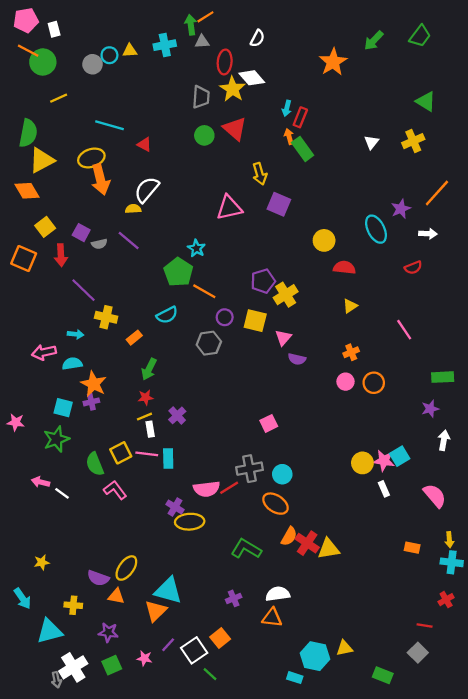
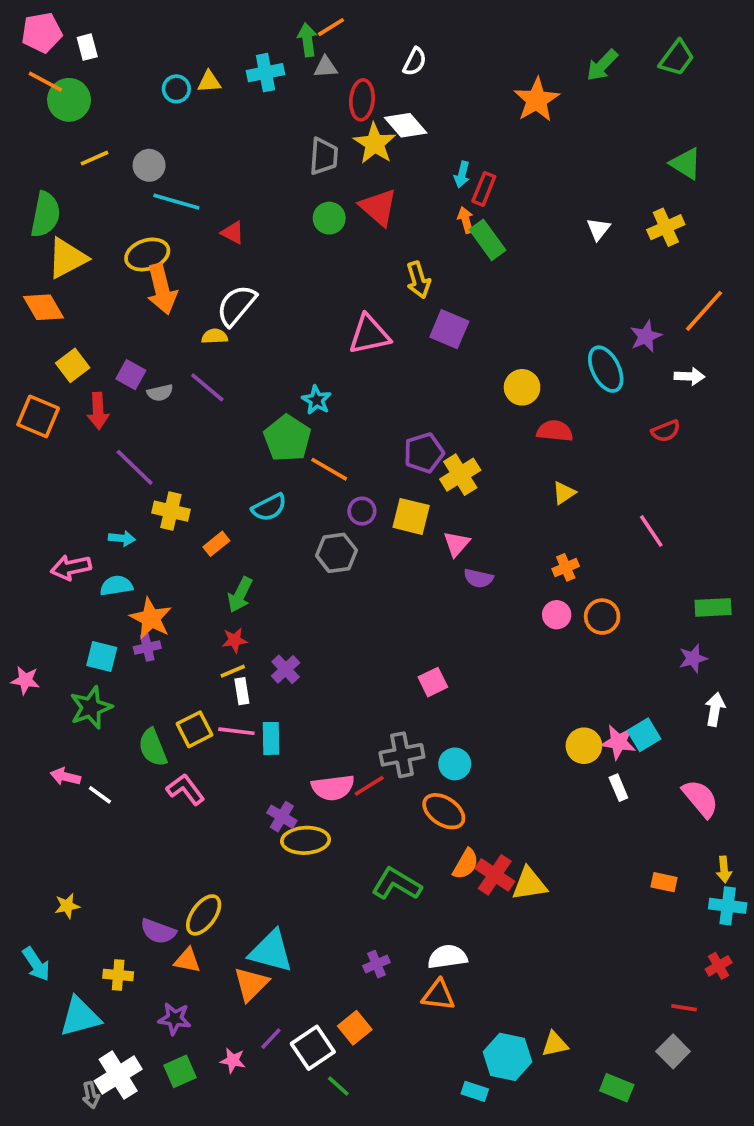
gray circle: (93, 64) -> (149, 165), moved

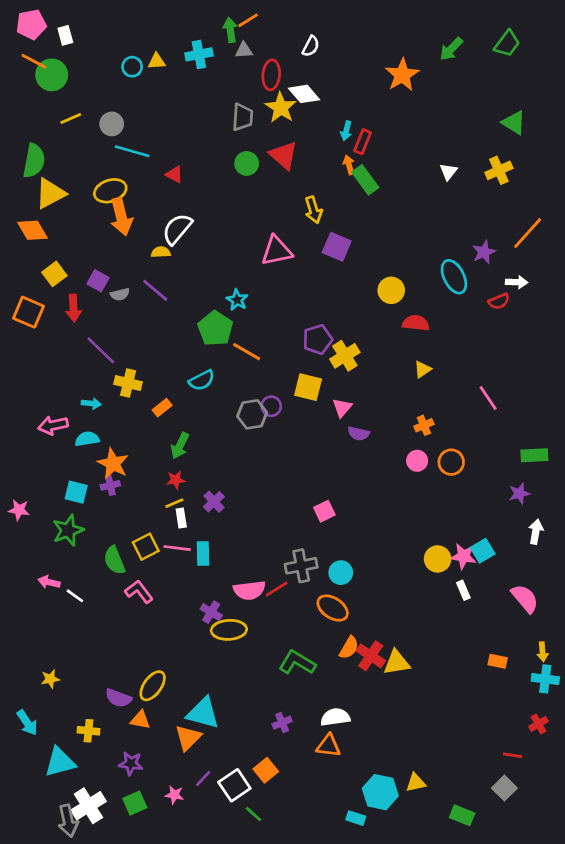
red semicircle: (666, 431) -> (499, 301), moved
purple circle: (362, 511) -> (271, 406), moved
gray arrow: (91, 1095) -> (68, 821), size x1.6

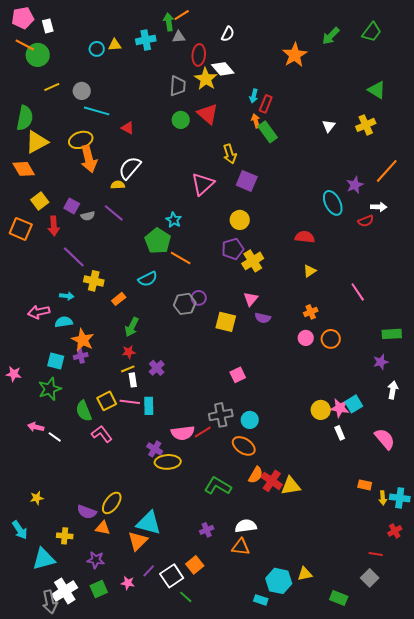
pink triangle: (277, 251) -> (203, 184), turned -30
yellow circle: (391, 290) -> (240, 220), moved
yellow square: (308, 387) -> (226, 322), moved
yellow arrow: (543, 652) -> (383, 498), moved

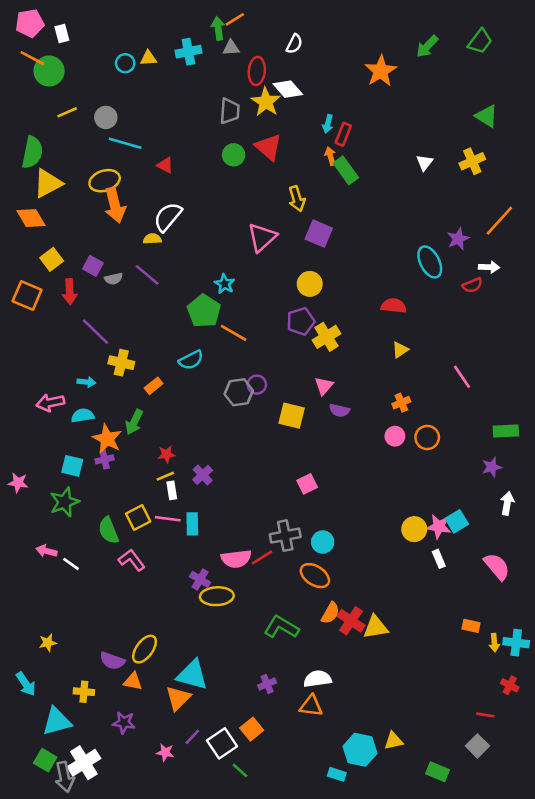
green arrow: (132, 327) -> (134, 422), moved
red cross: (395, 531) -> (510, 685), turned -32
green square: (99, 589) -> (45, 760), moved, turned -36

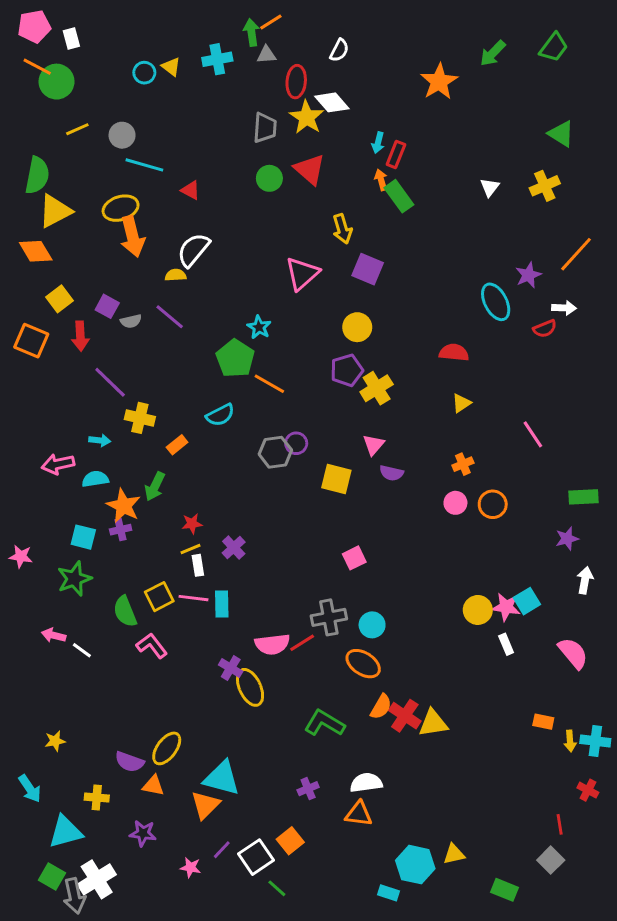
yellow triangle: (148, 58) -> (171, 67), turned 42
yellow ellipse: (217, 596) -> (250, 687), turned 68
red line: (485, 715) -> (560, 824), turned 72

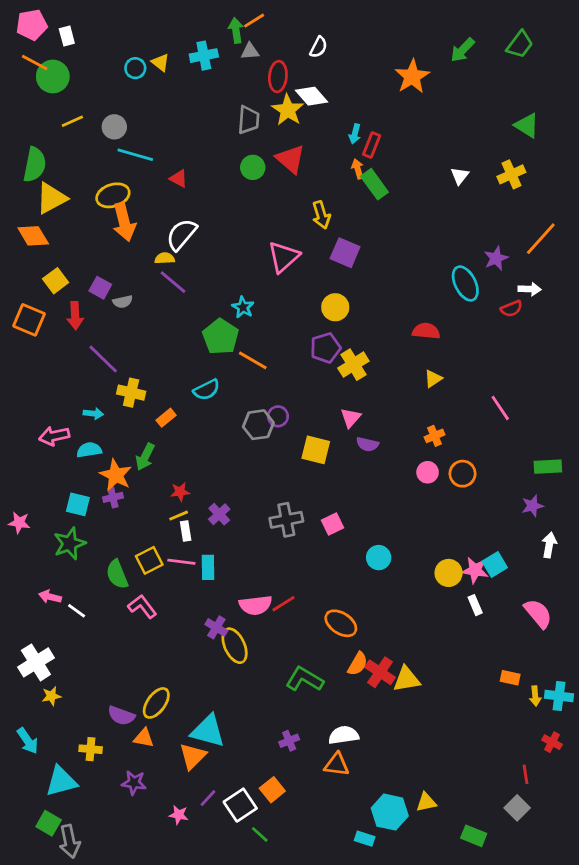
purple line: (170, 317) -> (173, 282), moved
gray cross: (329, 617) -> (286, 520), moved
cyan circle: (372, 625) -> (379, 558), moved
white cross: (97, 879) -> (36, 662), moved

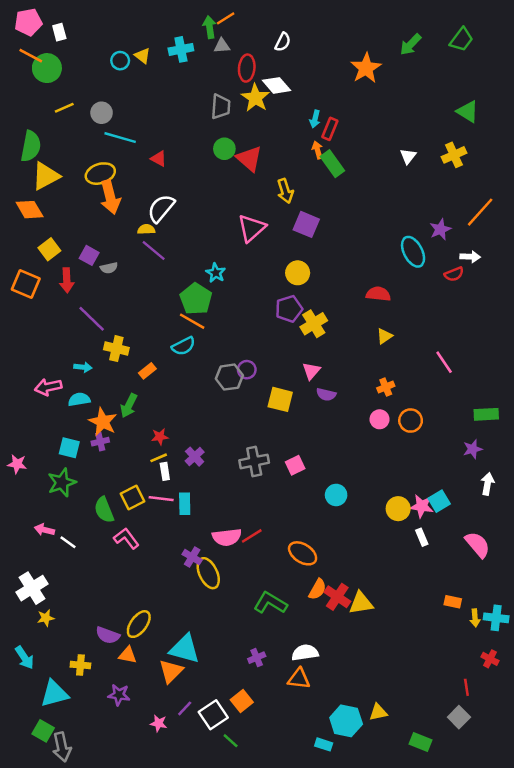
red triangle: (291, 159) -> (249, 159), moved
orange line: (253, 360) -> (192, 321), moved

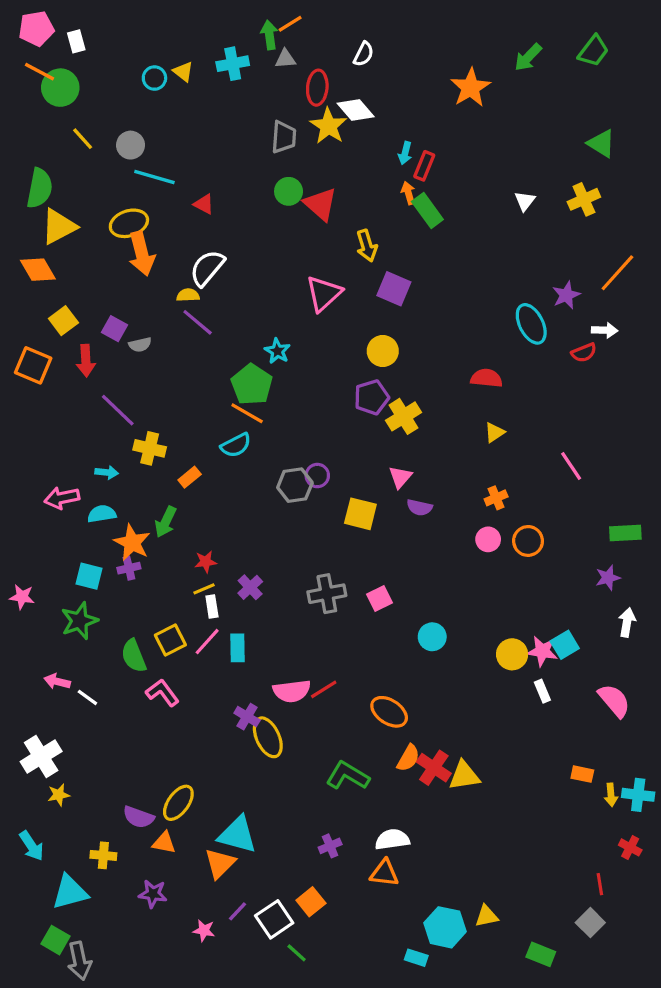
yellow line: (64, 108) -> (83, 139), turned 72
pink line: (161, 499) -> (207, 642), turned -55

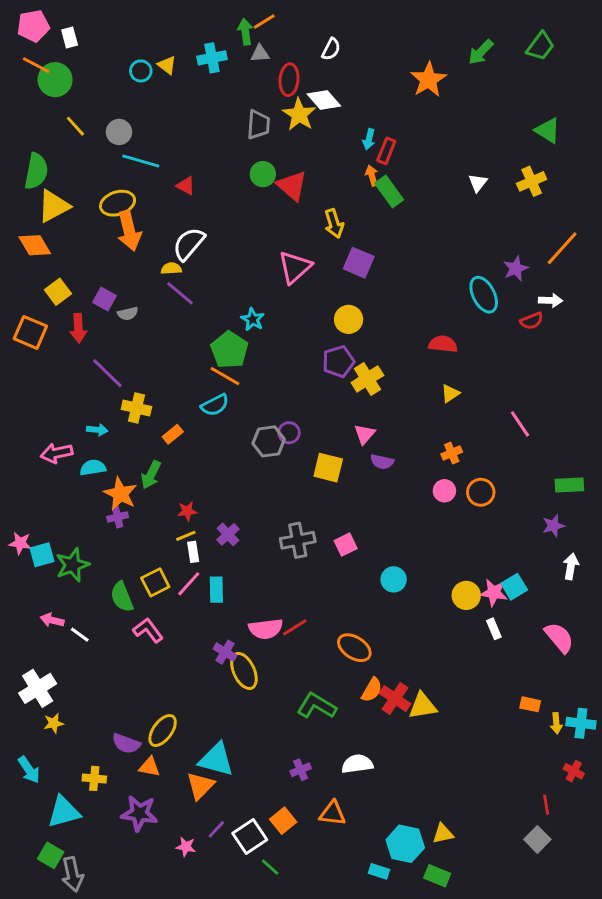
cyan square: (89, 576) -> (42, 555), moved, turned -30
orange triangle: (384, 873) -> (333, 813), moved
purple star: (153, 894) -> (139, 813), size x1.4
green rectangle: (541, 954) -> (437, 876), moved

